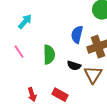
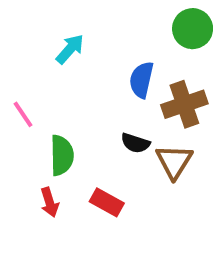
cyan arrow: (25, 22) -> (70, 49), moved
green semicircle: (49, 55) -> (62, 155), moved

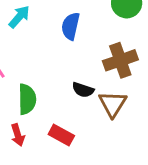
cyan arrow: (70, 49) -> (19, 17), moved
blue semicircle: (141, 80) -> (71, 26), moved

